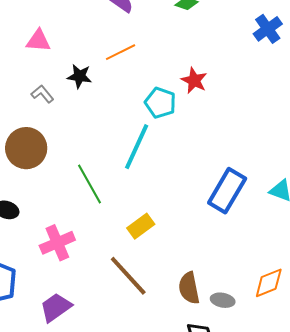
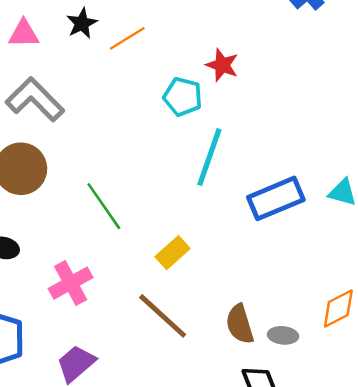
black star: (79, 76) -> (82, 23), moved, turned -30
gray L-shape: (42, 94) -> (35, 99), size x2.0
cyan line: (137, 147) -> (209, 157), moved
blue rectangle: (227, 191) -> (276, 198), turned 42

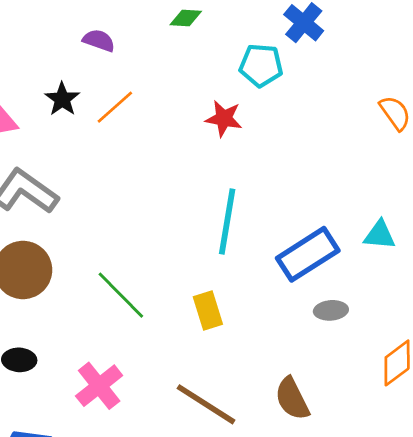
cyan pentagon: (183, 97) -> (261, 65), moved
yellow rectangle: (173, 253) -> (208, 310), moved, turned -56
gray ellipse: (283, 335) -> (331, 310), moved

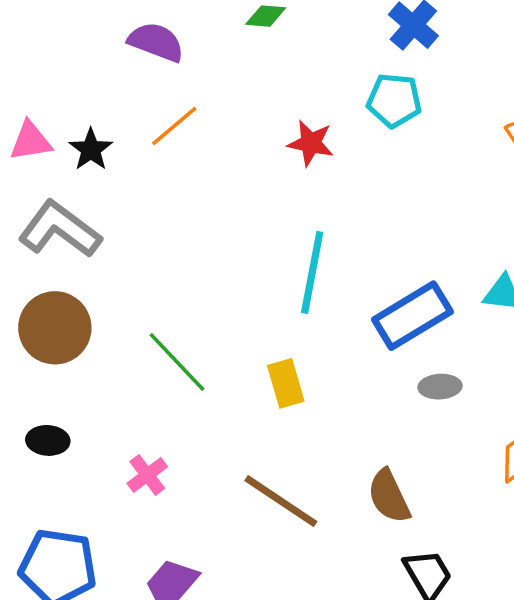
purple semicircle: (99, 40) -> (156, 42), size x1.4
cyan pentagon: (261, 65) -> (394, 100), moved
black star: (62, 99) -> (91, 150), moved
pink cross: (99, 386) -> (147, 475), size x0.7

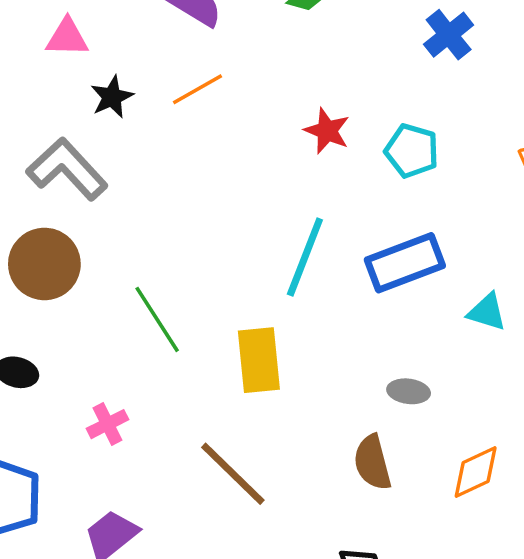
cyan pentagon: (394, 100) -> (412, 151), moved
pink triangle: (31, 141) -> (67, 37), moved
blue rectangle: (412, 316) -> (405, 263), moved
yellow rectangle: (286, 383) -> (259, 360), size x1.4
brown semicircle: (389, 496) -> (372, 462), moved

